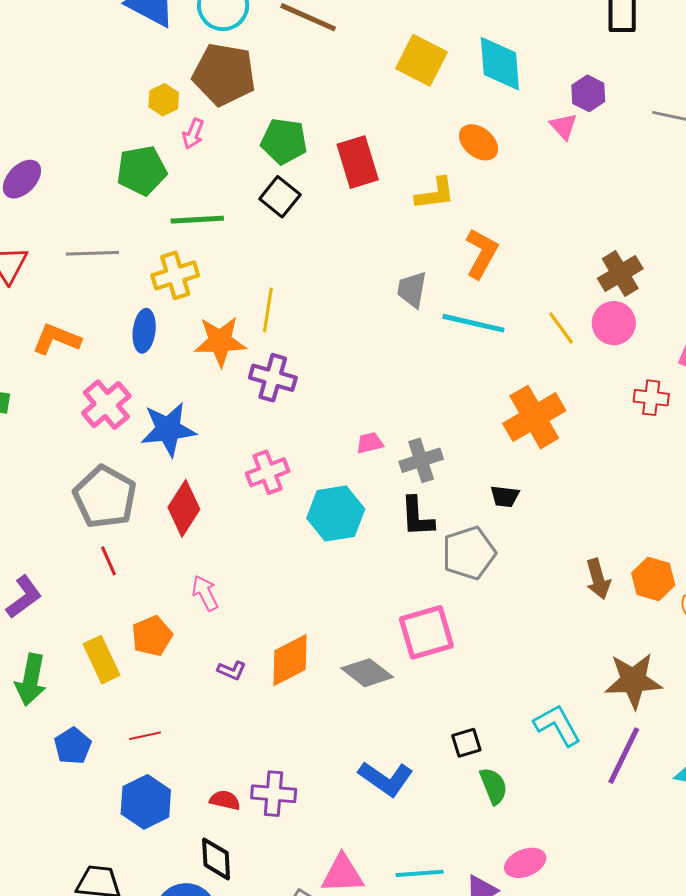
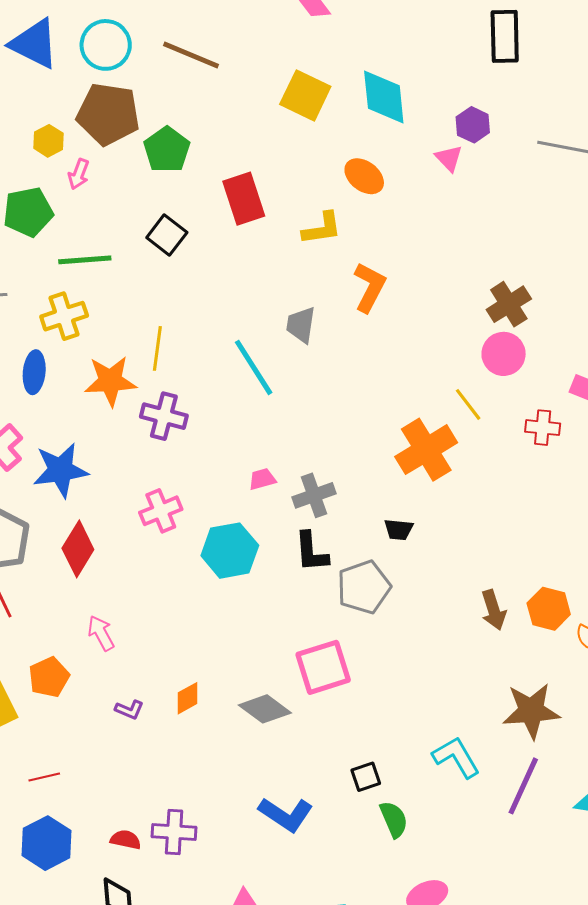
green pentagon: (284, 141) -> (167, 150), moved, turned 30
cyan line: (473, 323) -> (254, 367), moved, turned 46
yellow line: (561, 328) -> (468, 404), moved
orange diamond: (290, 660) -> (188, 698), size x0.6

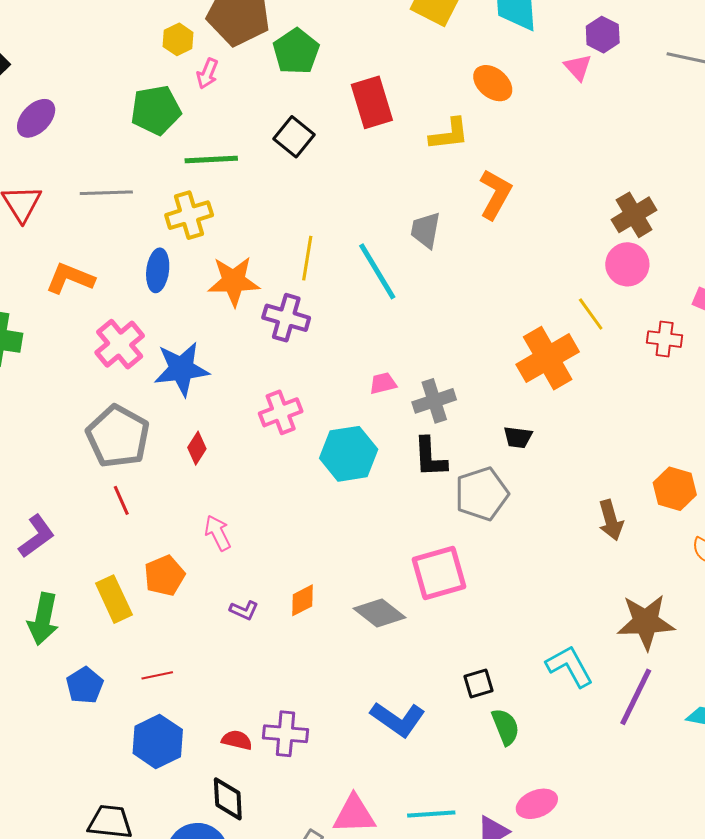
yellow line: (157, 348) -> (307, 258), moved
red diamond: (78, 549) -> (197, 448), size x0.6
orange hexagon: (549, 609) -> (675, 489), moved

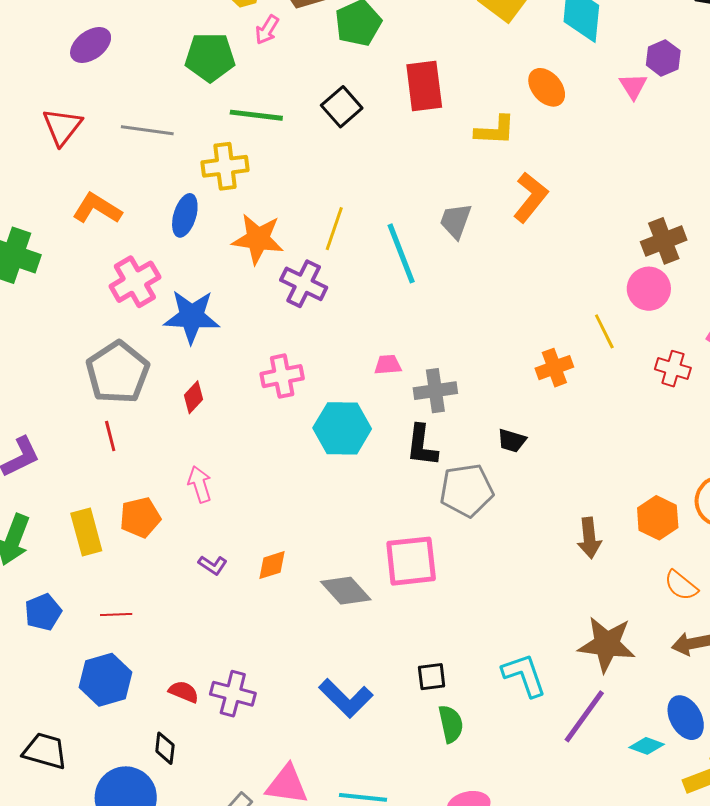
orange cross: (548, 358) -> (554, 368), size x0.6
black diamond: (228, 799) -> (165, 748), size x0.7

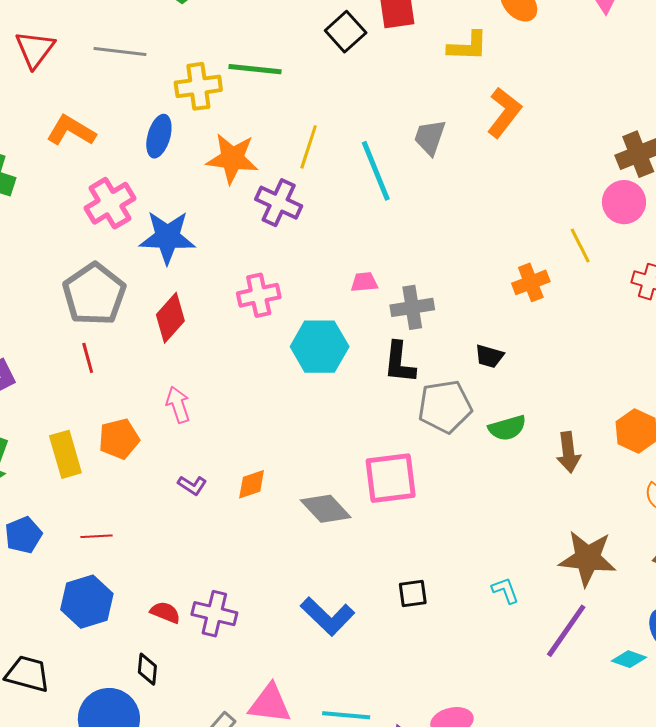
black square: (342, 107) -> (346, 32), moved
green line: (256, 115) -> (255, 69), moved
red diamond: (194, 397) -> (170, 318), size x1.5
cyan L-shape: (524, 675) -> (505, 590), size x0.6
green semicircle: (451, 724) -> (507, 428), moved, turned 87

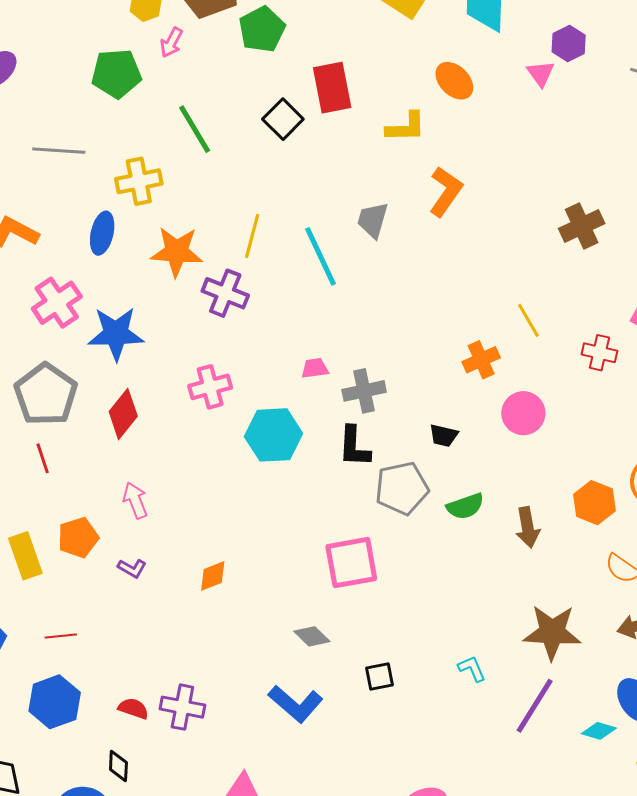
green line: (255, 69) -> (195, 129), moved, turned 56
pink circle: (624, 202) -> (523, 413), moved
purple L-shape: (192, 485) -> (132, 568), moved
gray diamond: (326, 509) -> (312, 636), moved, size x0.7

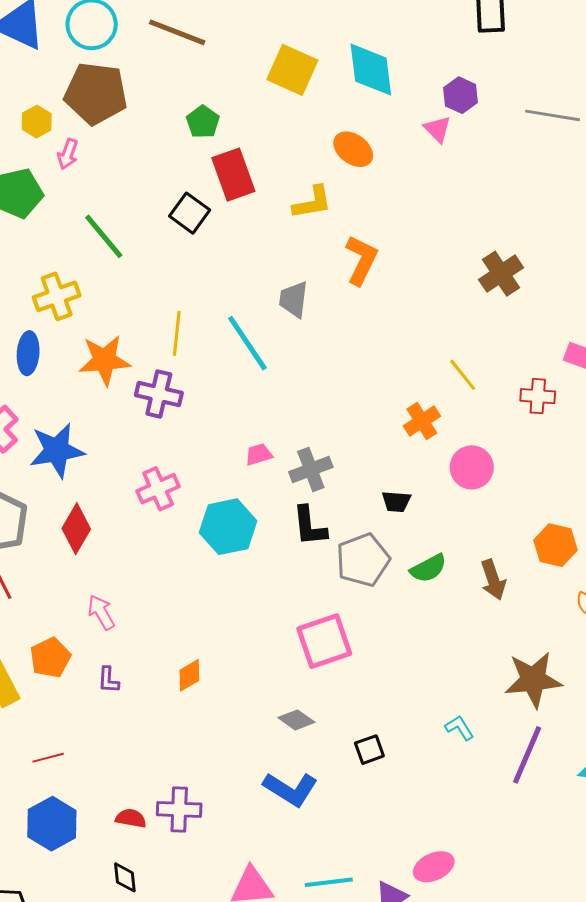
green pentagon: (262, 29) -> (203, 122), moved, size x0.7
purple L-shape: (132, 568) -> (108, 680), turned 72

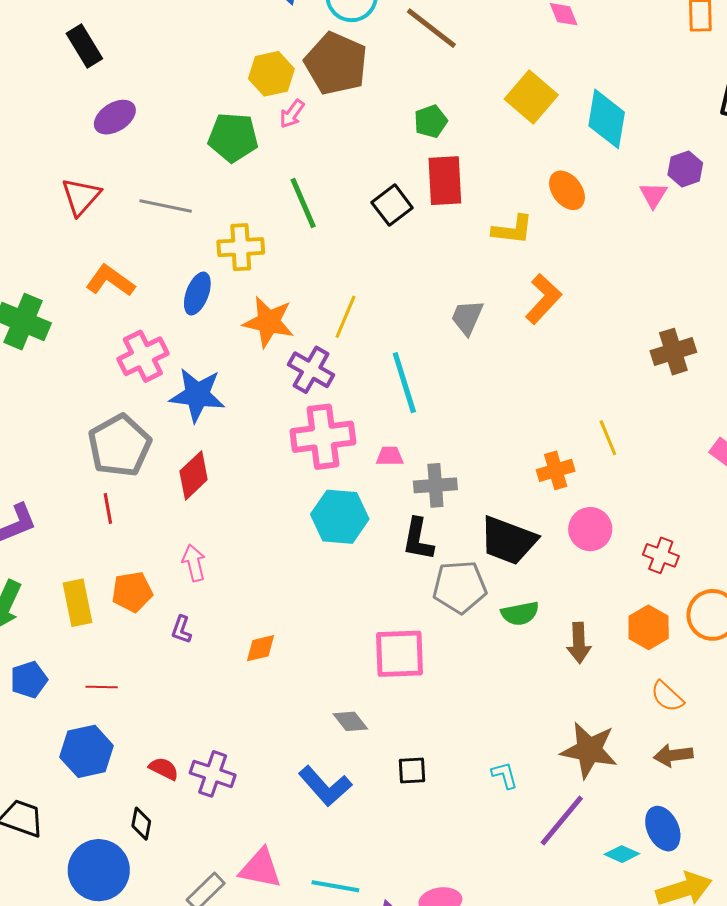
yellow hexagon: (37, 122) -> (271, 74), size x1.4
cyan line: (247, 343) -> (404, 383), moved
red cross: (538, 396) -> (661, 555), moved
pink cross: (158, 489) -> (323, 437), moved, size x1.5
black trapezoid: (396, 502) -> (508, 540), size x2.0

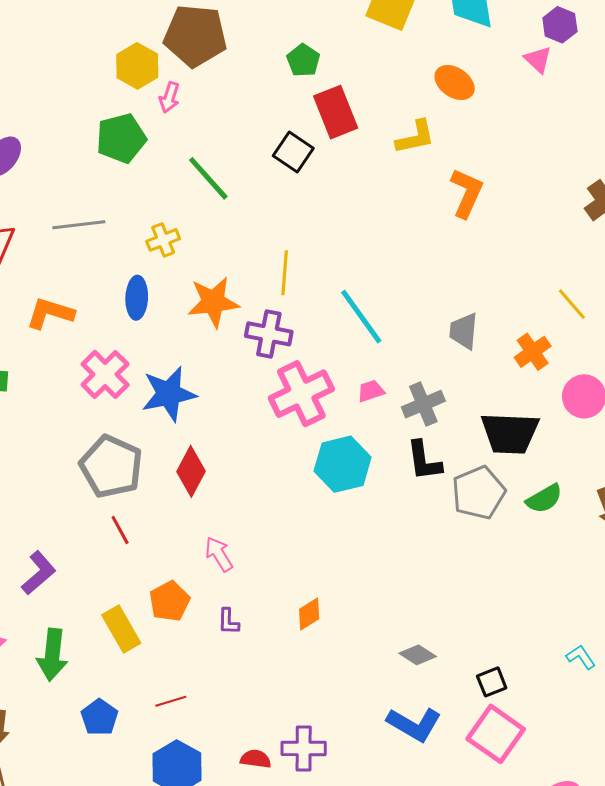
yellow cross: (241, 247) -> (163, 240), size x0.7
gray trapezoid: (467, 317) -> (464, 331), moved
pink square: (400, 654) -> (496, 734), moved, turned -34

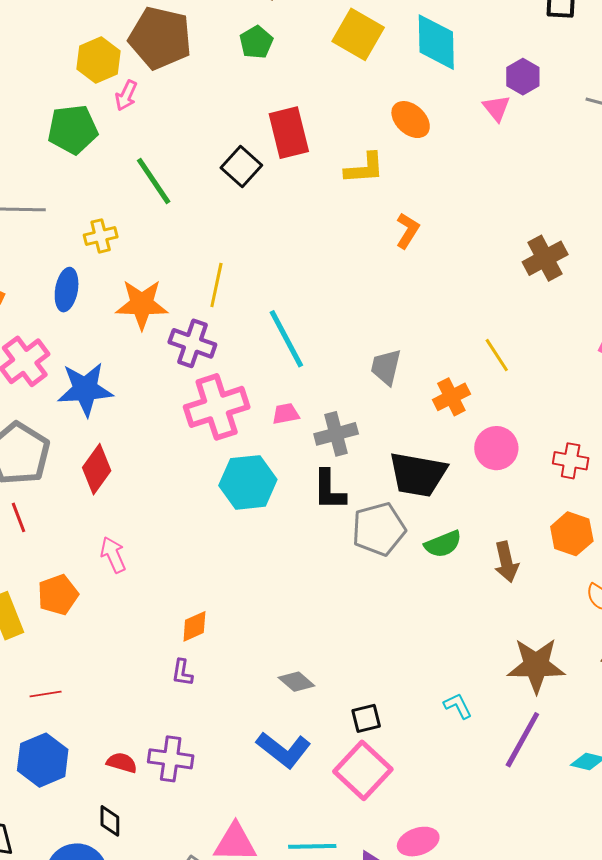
green pentagon: (303, 60) -> (256, 42), moved
orange L-shape: (467, 193) -> (408, 231), size x0.7
purple L-shape: (228, 621) -> (182, 673), moved

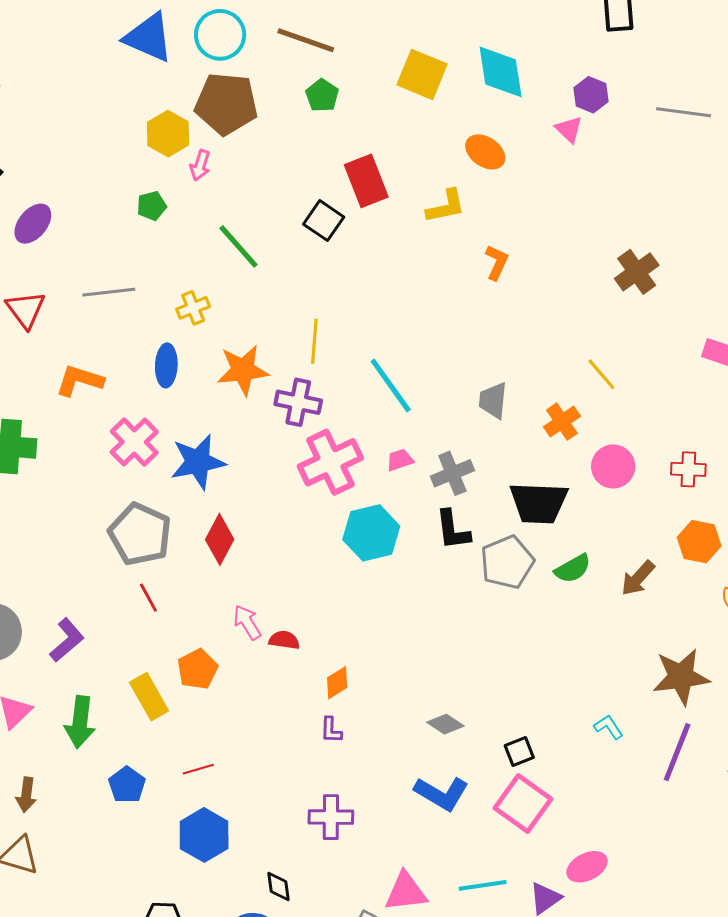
green pentagon: (73, 129) -> (152, 206), size x0.6
brown arrow: (506, 562) -> (638, 578), turned 63
red semicircle: (122, 763) -> (284, 640), moved

